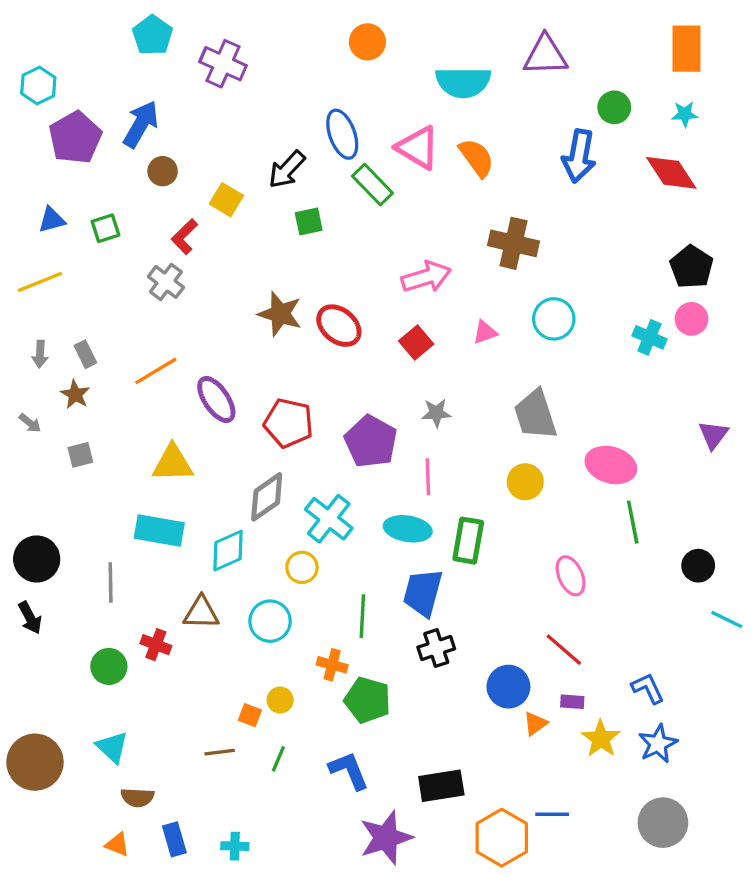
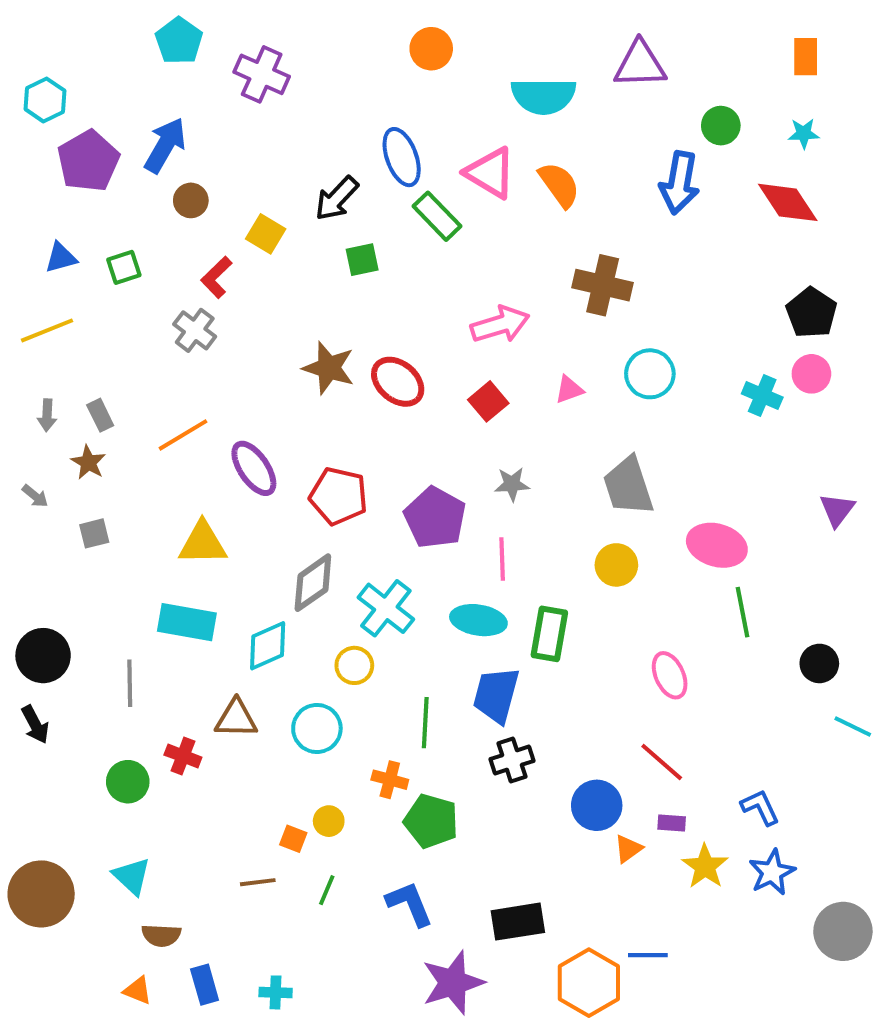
orange rectangle: (686, 49) -> (806, 57), size x0.7
gray circle: (663, 823) -> (843, 931), moved

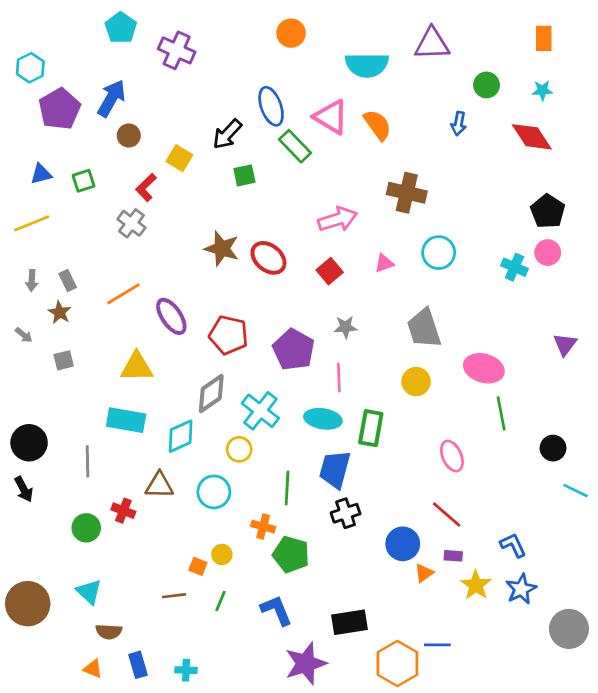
blue arrow: (679, 183) -> (459, 124), size x0.6

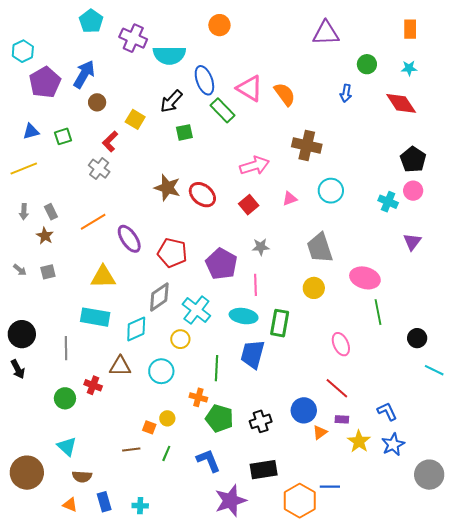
cyan semicircle: (367, 65) -> (169, 55), moved
gray arrow: (24, 335) -> (20, 270), moved
purple triangle: (565, 344) -> (412, 242), moved
black cross: (346, 513) -> (261, 421), moved
brown circle: (28, 604) -> (27, 473), moved

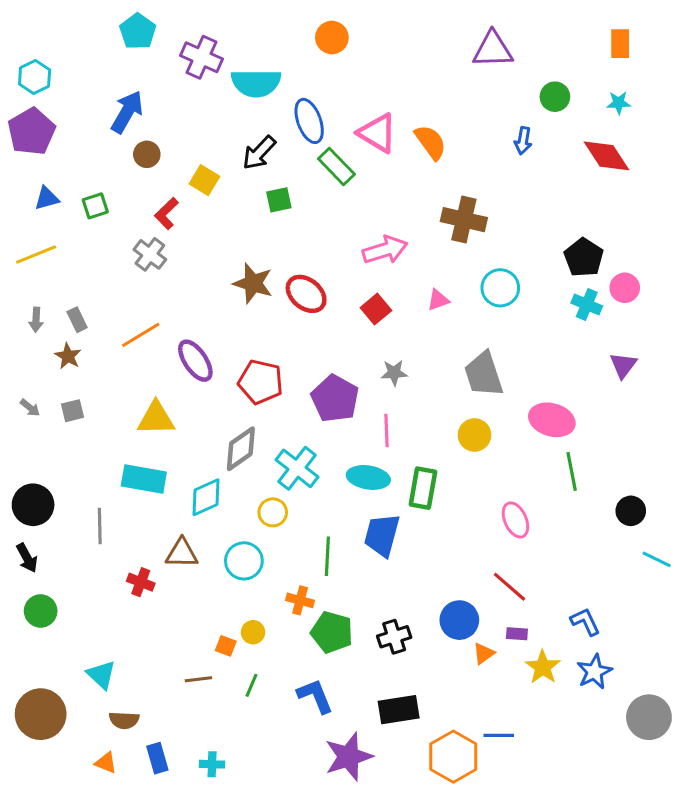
purple pentagon: (45, 82) -> (32, 132), moved
black pentagon: (413, 160) -> (584, 257), moved
green circle: (65, 398) -> (41, 611), moved

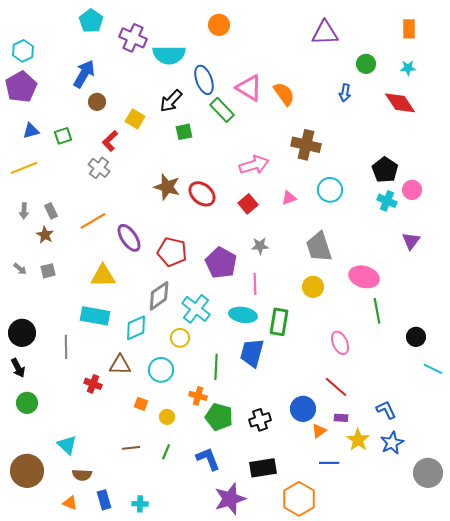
orange square: (226, 646) -> (141, 404), moved
blue line: (499, 735) -> (329, 463), moved

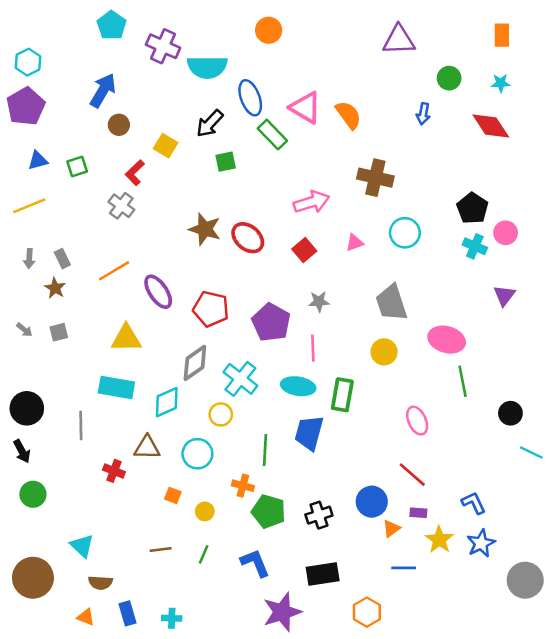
orange hexagon: (299, 499) -> (367, 612), size x0.7

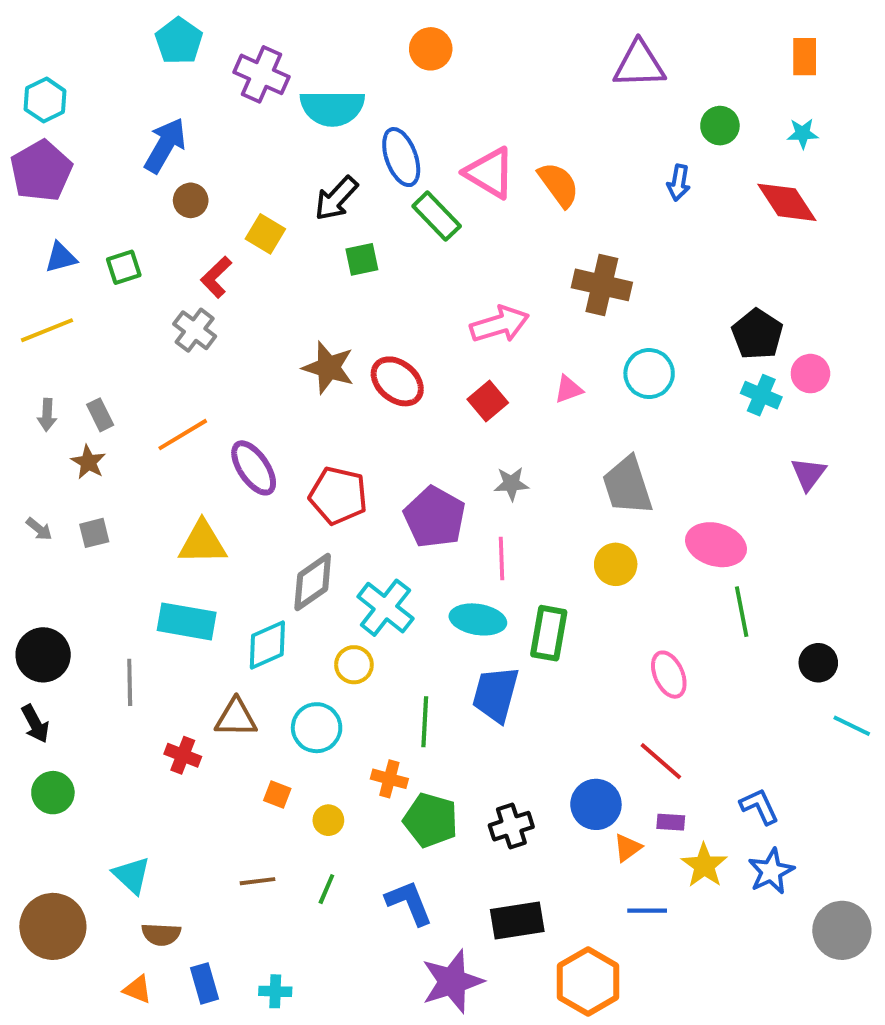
orange hexagon: (367, 612) -> (588, 981), size x1.4

